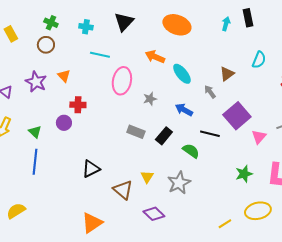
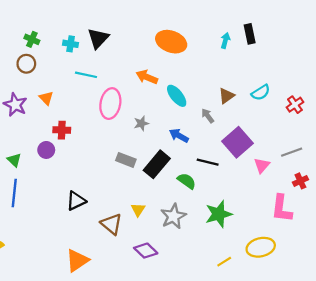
black triangle: (124, 22) -> (98, 38), moved
cyan semicircle: (259, 60) -> (261, 92), moved, turned 36
black rectangle: (164, 136) -> (157, 164), size x1.4
green star: (244, 174) -> (219, 214), moved, size x1.4

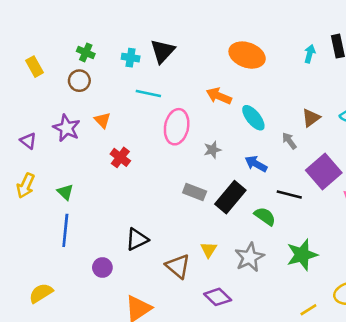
red cross: (62, 130) -> (120, 157), turned 35
purple circle: (46, 150) -> (102, 268), moved

